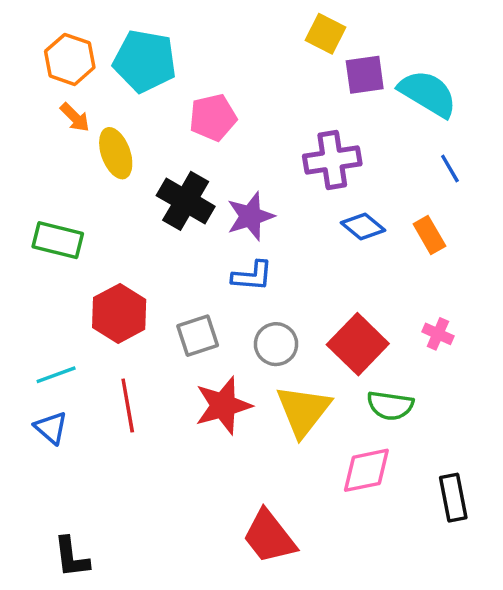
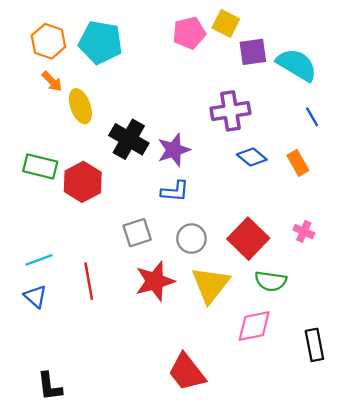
pink pentagon: (213, 117) -> (189, 33), moved
red hexagon: (119, 313) -> (83, 182), moved

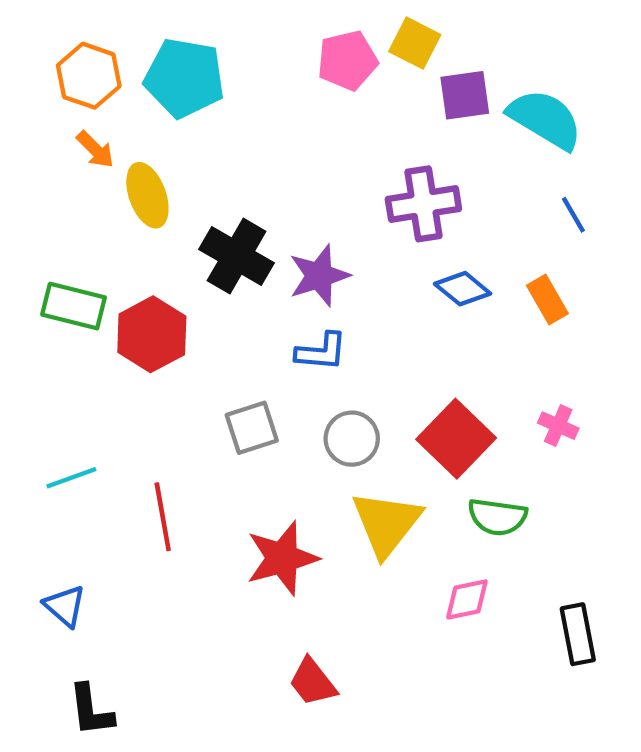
red star: (155, 281) -> (282, 558), moved
blue triangle: (35, 296) -> (65, 606), moved
pink diamond: (254, 326) -> (467, 599), size x0.7
red trapezoid: (187, 372) -> (313, 682), moved, size x0.7

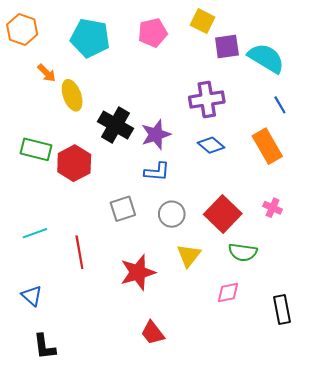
pink pentagon: (347, 60) -> (153, 33), moved
orange hexagon: (89, 76) -> (22, 30), moved
blue diamond: (463, 289) -> (211, 145), moved
orange rectangle: (547, 300) -> (267, 146), size x1.5
yellow triangle: (387, 523) -> (189, 255), size x0.7

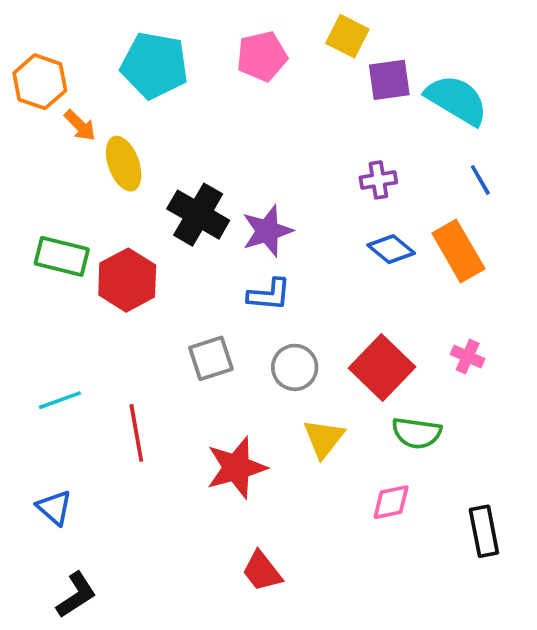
orange hexagon: (22, 30) -> (40, 82), moved
purple cross: (207, 100) -> (378, 180), moved, size x0.6
blue diamond: (211, 145) -> (391, 249), moved
black L-shape: (44, 347) -> (76, 595), turned -116

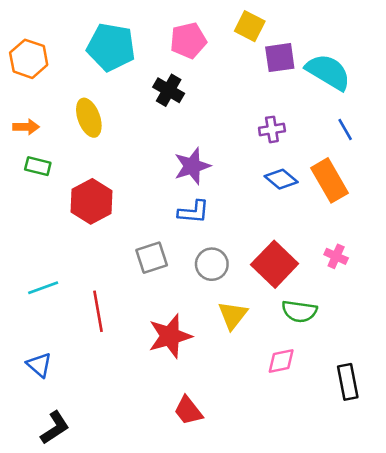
orange arrow: (80, 125) -> (26, 127), moved, turned -45
black cross: (198, 215) -> (169, 90), moved, size x0.7
green rectangle: (62, 256) -> (38, 166), moved, size x0.7

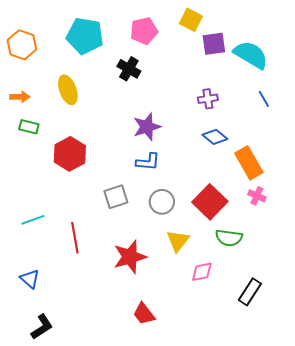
orange rectangle: (329, 180) -> (249, 163), moved
pink diamond: (281, 361) -> (202, 272), moved
black rectangle: (348, 382) -> (250, 292), moved, turned 44

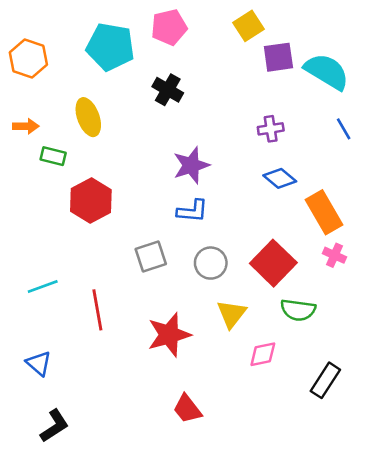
yellow square: (191, 20) -> (249, 26), turned 30
pink pentagon: (144, 31) -> (169, 27), moved
green rectangle: (29, 127) -> (53, 156), moved

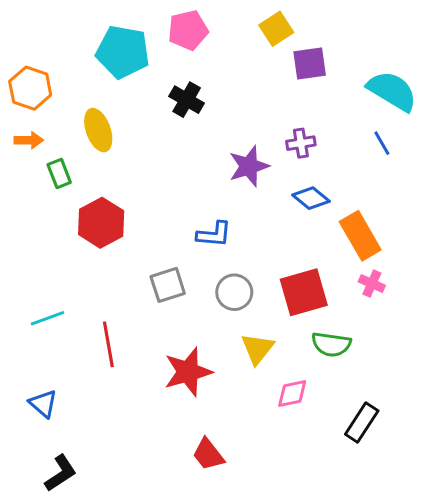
orange hexagon: (28, 58) -> (30, 88), moved
cyan semicircle: (327, 72) -> (392, 91), moved
green rectangle: (53, 156) -> (59, 174), turned 55
purple star: (191, 165) -> (249, 166), moved
red square: (273, 263) -> (304, 292), turned 30

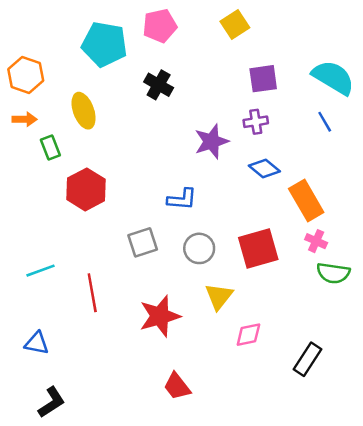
purple square: (310, 63) -> (263, 79), moved
green semicircle: (331, 344) -> (333, 273), moved
blue triangle: (43, 404) -> (37, 343), turned -30

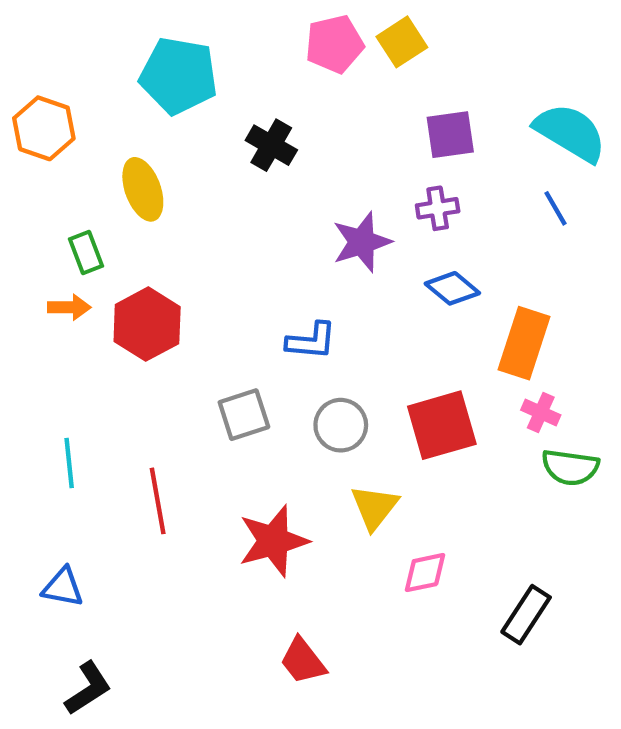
pink pentagon: (160, 26) -> (334, 44), moved
orange arrow: (24, 119) -> (69, 307), moved
orange rectangle: (306, 200) -> (524, 343), turned 48
cyan line: (40, 271) -> (69, 463), turned -76

